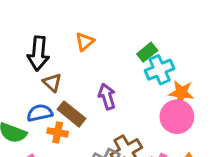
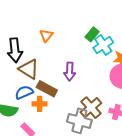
brown triangle: (52, 83) -> (29, 69), size x1.5
purple arrow: (107, 97) -> (70, 71), turned -150

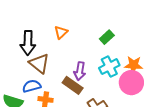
cyan cross: (103, 45) -> (109, 67), moved
brown rectangle: (47, 89) -> (73, 85), moved

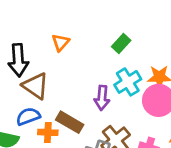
purple arrow: (80, 71) -> (102, 98), moved
brown rectangle: (73, 85) -> (70, 122), moved

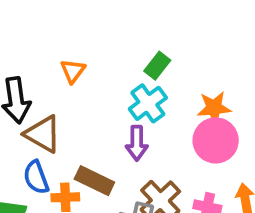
cyan cross: (128, 82) -> (148, 103), moved
blue semicircle: (28, 116) -> (36, 177), turned -85

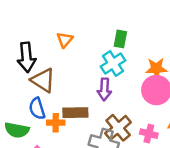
green rectangle: (157, 66) -> (120, 39), turned -30
brown rectangle: (94, 181) -> (75, 113), turned -30

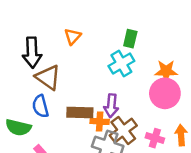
purple arrow: (104, 89) -> (111, 106), moved
orange cross: (56, 123) -> (100, 121), moved

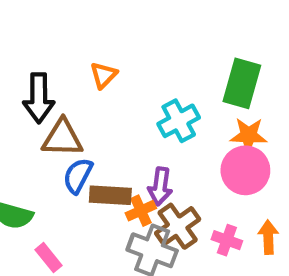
green rectangle: (130, 39) -> (242, 83), moved, size x1.6
brown triangle: (48, 77) -> (62, 138), turned -36
blue semicircle: (40, 106) -> (78, 176), moved, turned 40
orange cross: (100, 121) -> (141, 211), turned -30

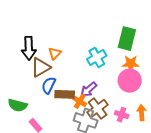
orange triangle: (104, 75) -> (55, 53), moved
brown triangle: (62, 138) -> (41, 67), turned -30
purple arrow: (160, 186) -> (89, 89), turned 42
orange cross: (141, 211) -> (80, 101), turned -32

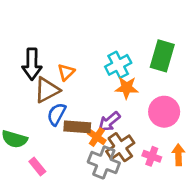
cyan cross: (97, 57) -> (118, 65), moved
orange star: (131, 64) -> (127, 88), moved

